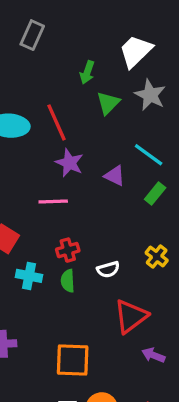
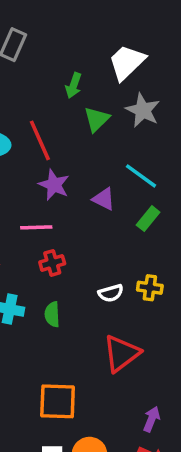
red cross: (68, 250) -> (52, 263), moved
yellow cross: (157, 257) -> (150, 288), turned -30
white semicircle: (108, 269) -> (111, 293), moved
purple arrow: (153, 355) -> (152, 419), moved, turned 90

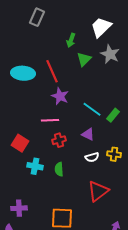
cyan line: (141, 176) -> (92, 109), moved
purple triangle: (104, 199) -> (88, 134), moved

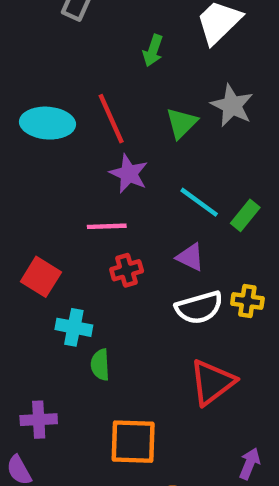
gray star: (110, 54) -> (232, 105), moved
green triangle: (84, 59) -> (182, 123), moved
white semicircle: (92, 157) -> (199, 308), size x1.5
green semicircle: (59, 169) -> (100, 365), moved

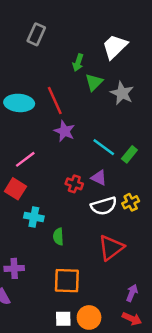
green triangle: (182, 123) -> (94, 82), moved
pink line: (107, 226) -> (25, 159), moved, turned -35
red cross: (127, 270) -> (74, 184), moved, turned 35
yellow cross: (247, 301) -> (131, 202), turned -35
green semicircle: (100, 365) -> (58, 237), moved

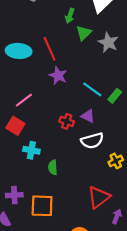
yellow cross: (131, 202) -> (116, 161), moved
red triangle: (111, 248) -> (99, 197), moved
orange square: (67, 281) -> (42, 206), moved

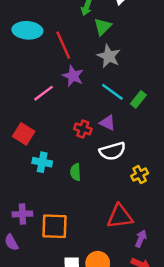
gray star: (108, 42) -> (109, 56), moved
cyan ellipse: (19, 51) -> (27, 30), moved
pink line: (24, 100) -> (43, 93), moved
green semicircle: (53, 167) -> (75, 172), moved
red triangle: (99, 197) -> (120, 216), turned 30

